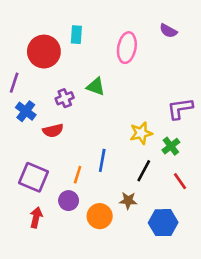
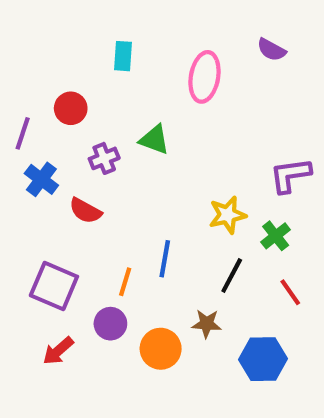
red circle: (44, 52) -> (71, 108), moved, size x0.6
red semicircle: (53, 131) -> (85, 211), turned 42
red arrow: (36, 217) -> (58, 351), turned -144

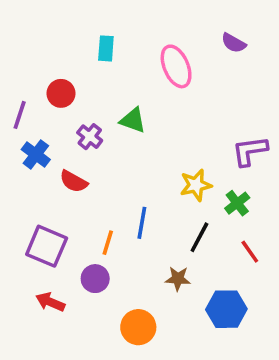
pink ellipse: (205, 77) -> (176, 66), turned -33
purple cross: (104, 158) -> (90, 137), turned -30
orange circle: (161, 349) -> (138, 327), moved
red arrow: (58, 351) -> (50, 302), turned 64

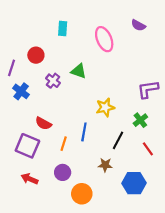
red semicircle: (74, 181) -> (43, 123), moved
yellow star: (196, 185) -> (105, 107), moved
purple circle: (95, 279) -> (63, 172), moved

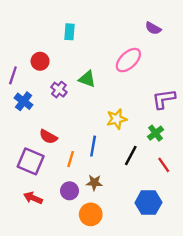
pink ellipse: (104, 39) -> (128, 60), moved, turned 70
brown star: (105, 165) -> (94, 183), moved

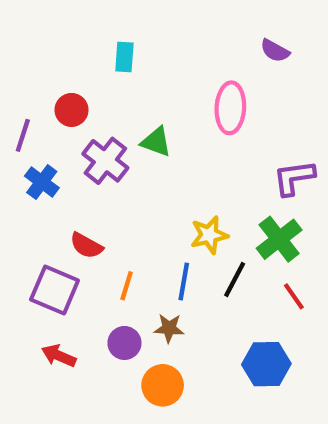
pink ellipse: (128, 60) -> (230, 108), turned -44
purple cross: (59, 90) -> (105, 161), size x1.5
yellow star: (117, 119) -> (209, 235), moved
green cross: (156, 133) -> (279, 239), size x1.5
blue line: (93, 146) -> (184, 282), moved

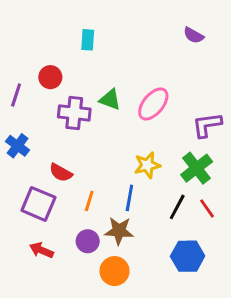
pink ellipse: (230, 108) -> (153, 104), moved, turned 36
purple cross: (105, 161) -> (74, 113), turned -32
blue cross: (42, 182) -> (18, 146), moved
black line: (235, 279) -> (177, 207), moved
brown star: (169, 328) -> (119, 231), size x1.4

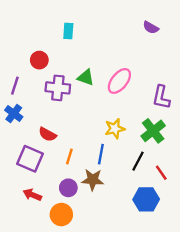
purple line: (16, 95) -> (15, 86), moved
purple L-shape: (207, 125) -> (161, 97), turned -70
red line: (207, 208) -> (161, 173), moved
orange circle: (115, 271) -> (61, 215), moved

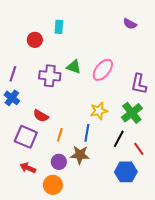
red circle: (39, 60) -> (35, 40), moved

